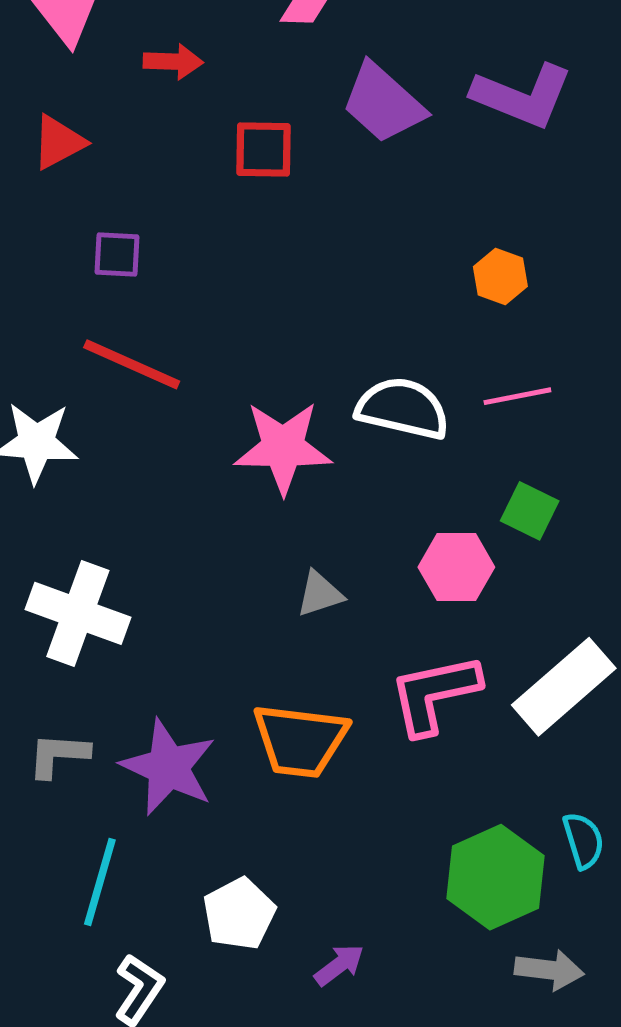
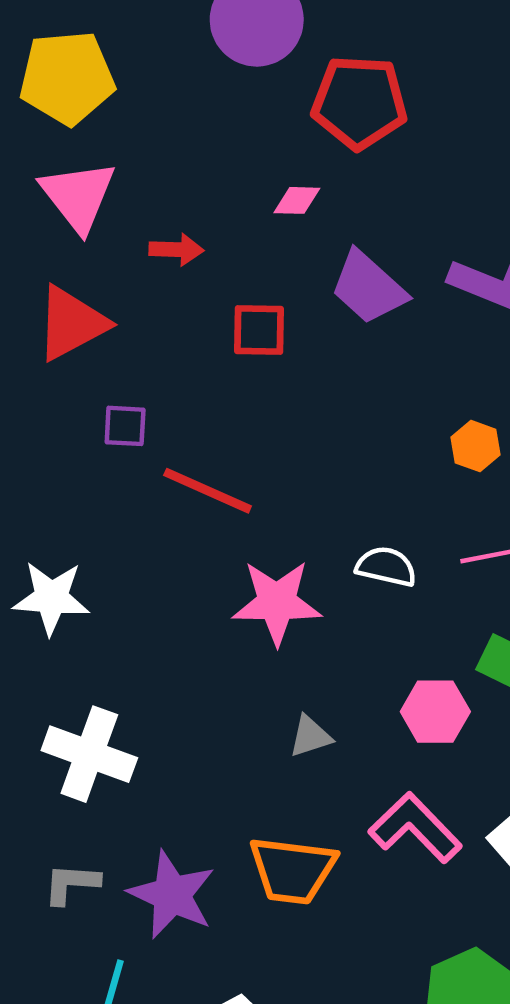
red triangle: (58, 142) -> (71, 323), size x1.5
red line: (132, 364) -> (208, 491), moved
white semicircle: (403, 408) -> (386, 567), size x0.7
pink L-shape: (434, 694) -> (415, 828), turned 58

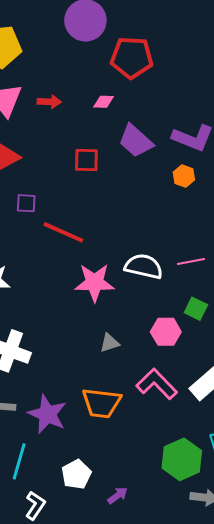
red arrow: (176, 250) -> (49, 102), moved
orange hexagon: (475, 446) -> (184, 176), moved
white semicircle: (386, 567) -> (144, 266), size x1.4

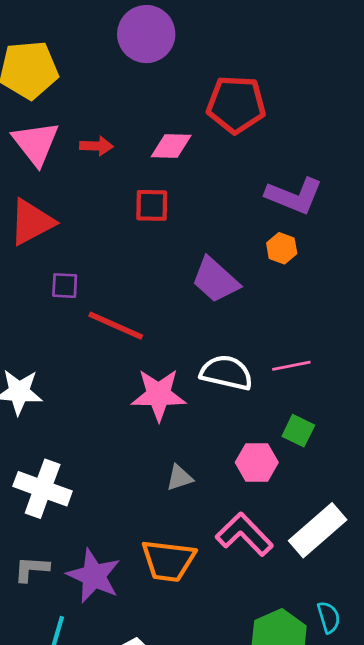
red pentagon: (132, 58) -> (236, 105), moved
pink diamond: (104, 102) -> (171, 146), size x1.4
purple trapezoid: (136, 141) -> (215, 280), moved
red square: (86, 160) -> (152, 205), moved

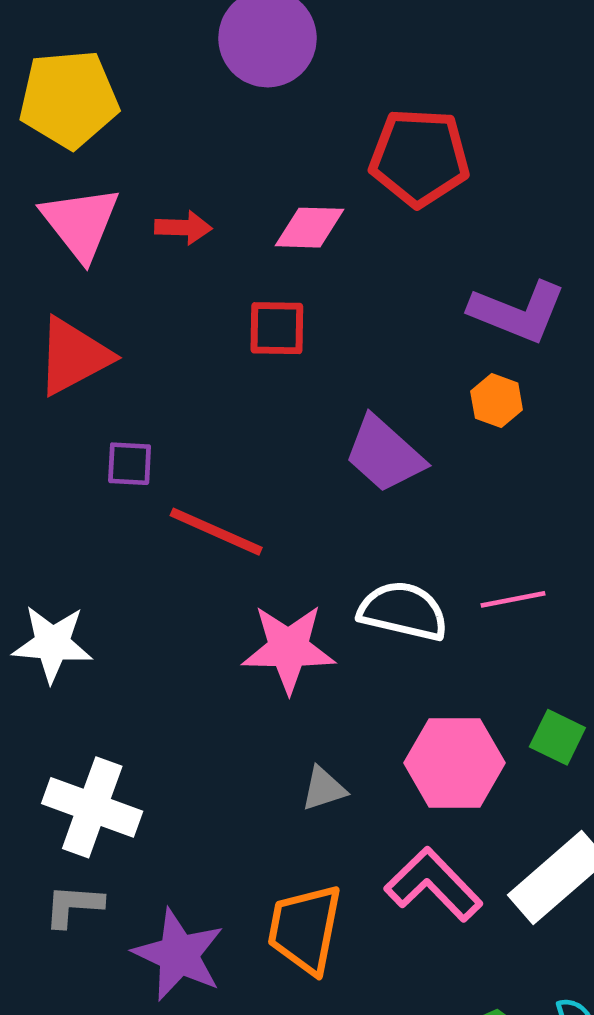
green square: (298, 431) -> (557, 737), moved
pink hexagon: (257, 462) -> (455, 763), size x1.4
orange trapezoid: (168, 561) -> (305, 929), turned 94
gray L-shape: (32, 569) -> (73, 906), moved

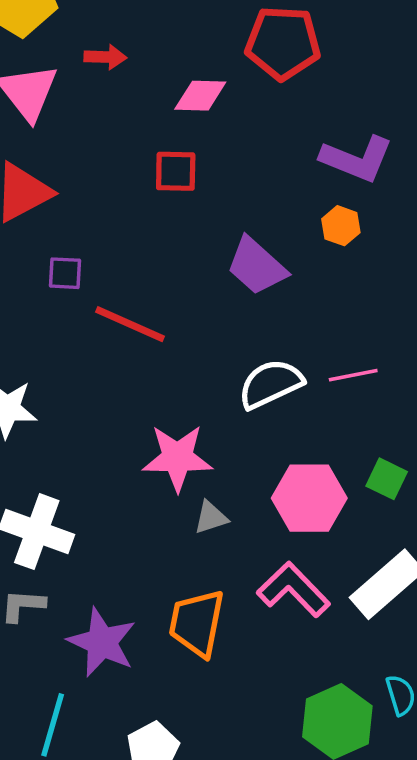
red arrow: (183, 228) -> (105, 57), moved
white semicircle: (403, 611) -> (271, 384), turned -38
pink star: (289, 648) -> (177, 458), moved

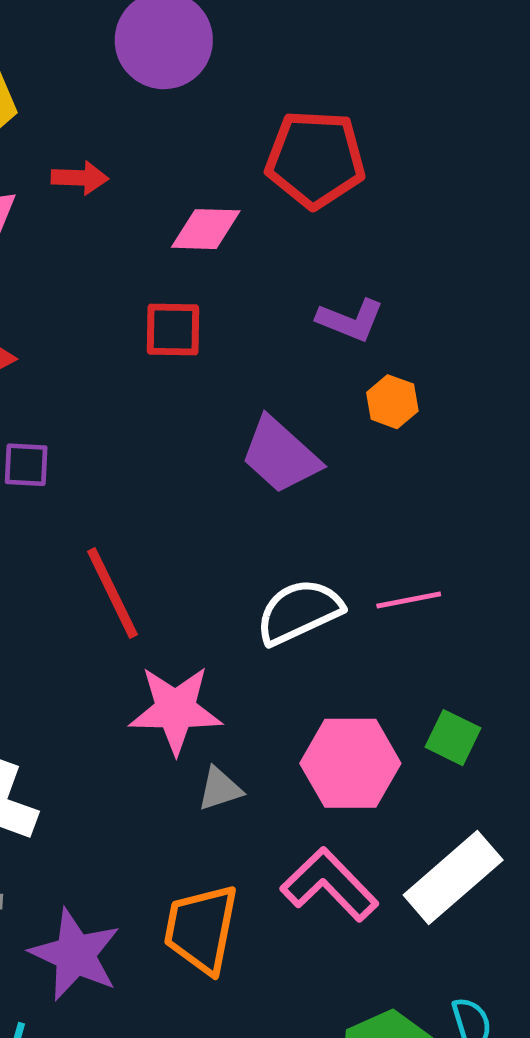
purple L-shape: (357, 159) -> (350, 320), moved, size x0.7
red line: (130, 324) -> (112, 593), moved, turned 40

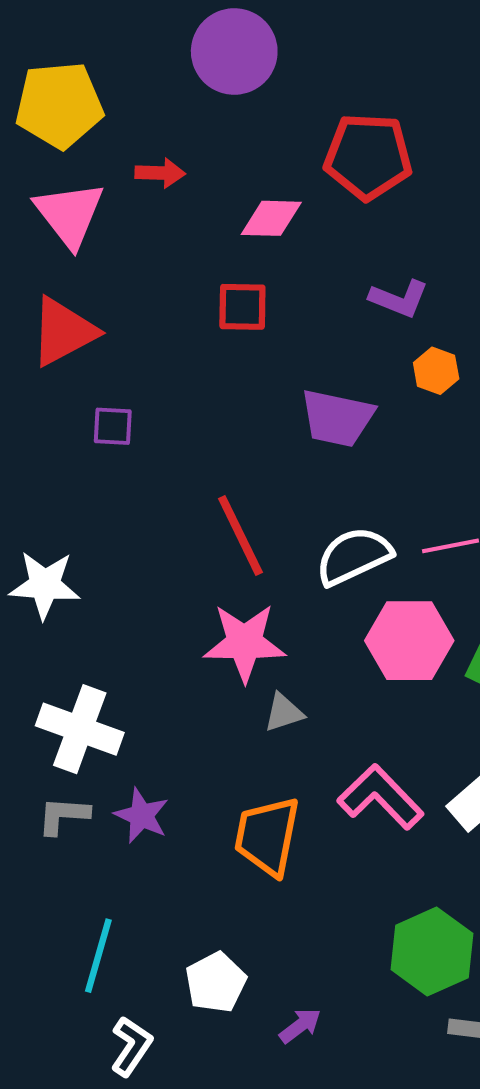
purple trapezoid: (280, 455) -> (337, 418), turned -30
red line: (112, 593) -> (240, 535), moved
pink hexagon: (350, 763) -> (409, 641), moved
purple star: (75, 955) -> (142, 816), moved, size x0.7

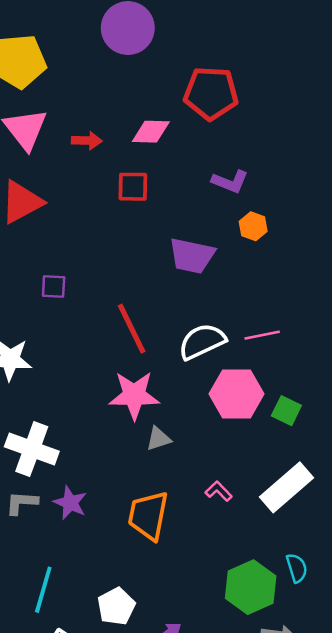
red arrow: (160, 173) -> (87, 141), moved
purple square: (113, 426) -> (54, 286), moved
pink L-shape: (380, 797) -> (219, 491), size x0.5

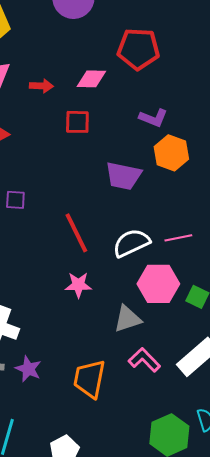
orange hexagon: (253, 226) -> (171, 153), size x1.6
pink star: (134, 395) -> (78, 285), size x0.7
gray triangle: (158, 439) -> (127, 319), moved, size x1.4
pink L-shape: (219, 491) -> (144, 360), size x1.5

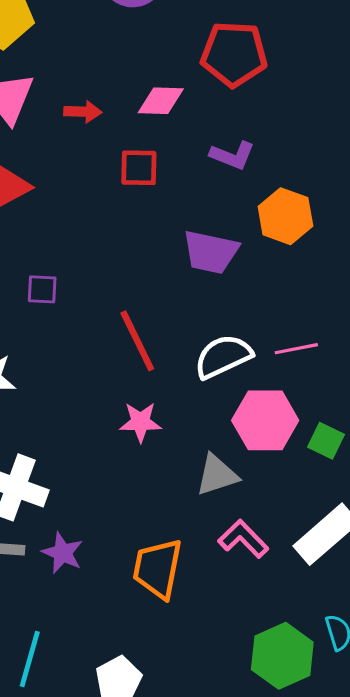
purple L-shape: (153, 118) -> (232, 155), moved

